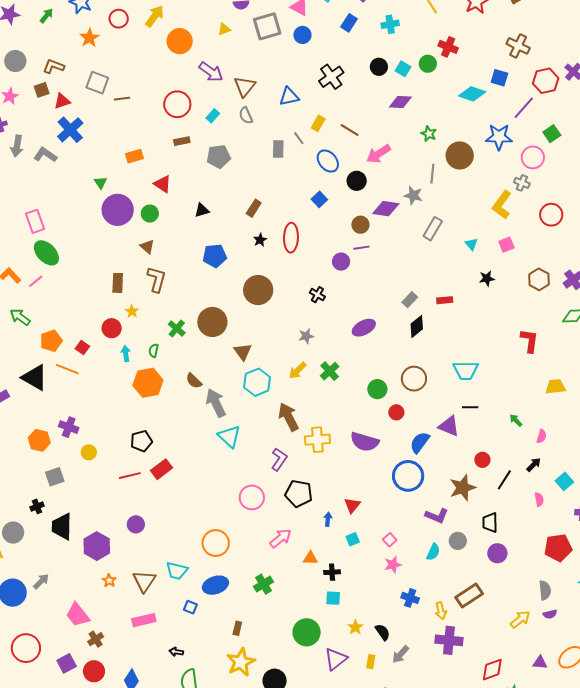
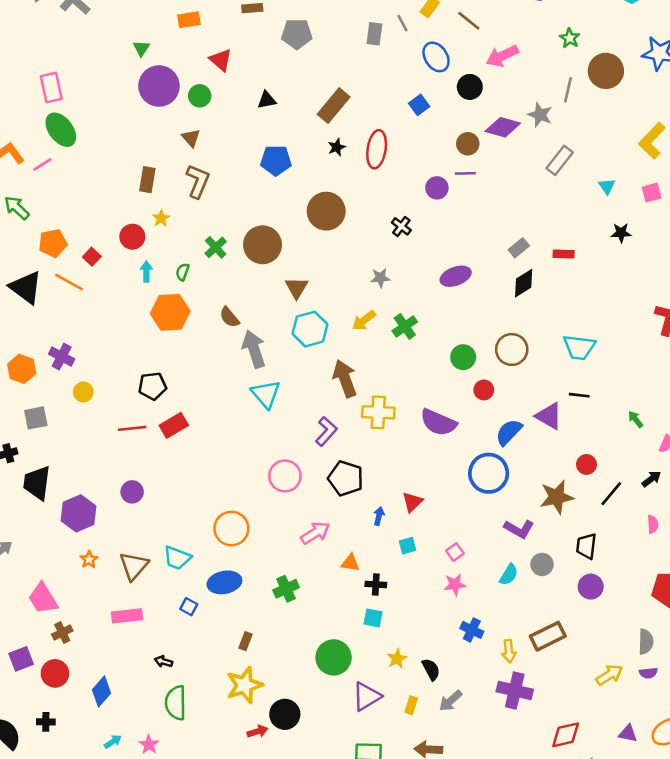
brown rectangle: (254, 208) -> (334, 106), size x1.5

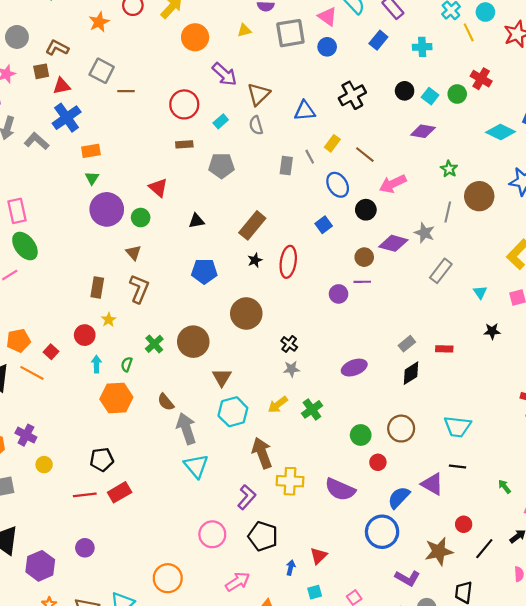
orange rectangle: (189, 20) -> (91, 151), moved
black cross: (401, 226) -> (289, 344), moved

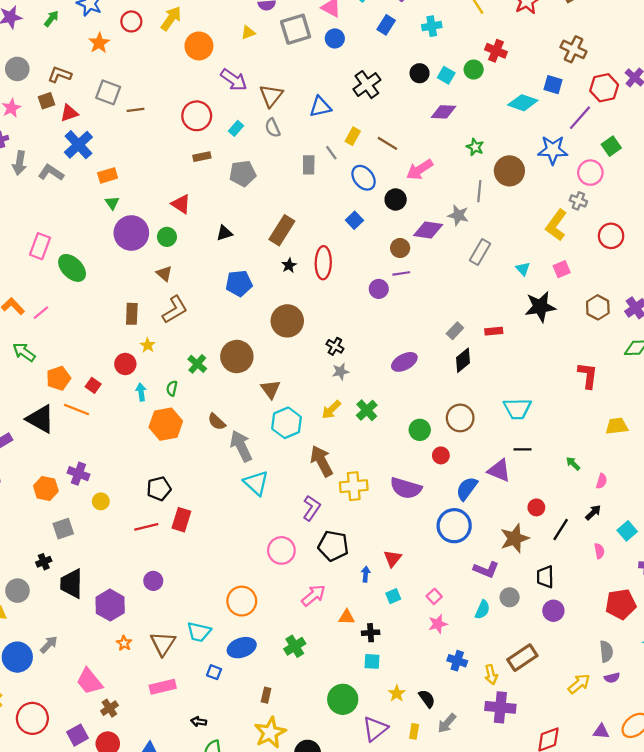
pink rectangle: (17, 211) -> (40, 246), turned 40
green ellipse: (25, 246) -> (72, 268), moved
brown L-shape: (139, 289) -> (175, 310), turned 44
black star: (492, 331) -> (540, 307), size x1.8
red rectangle: (120, 492) -> (181, 520), turned -35

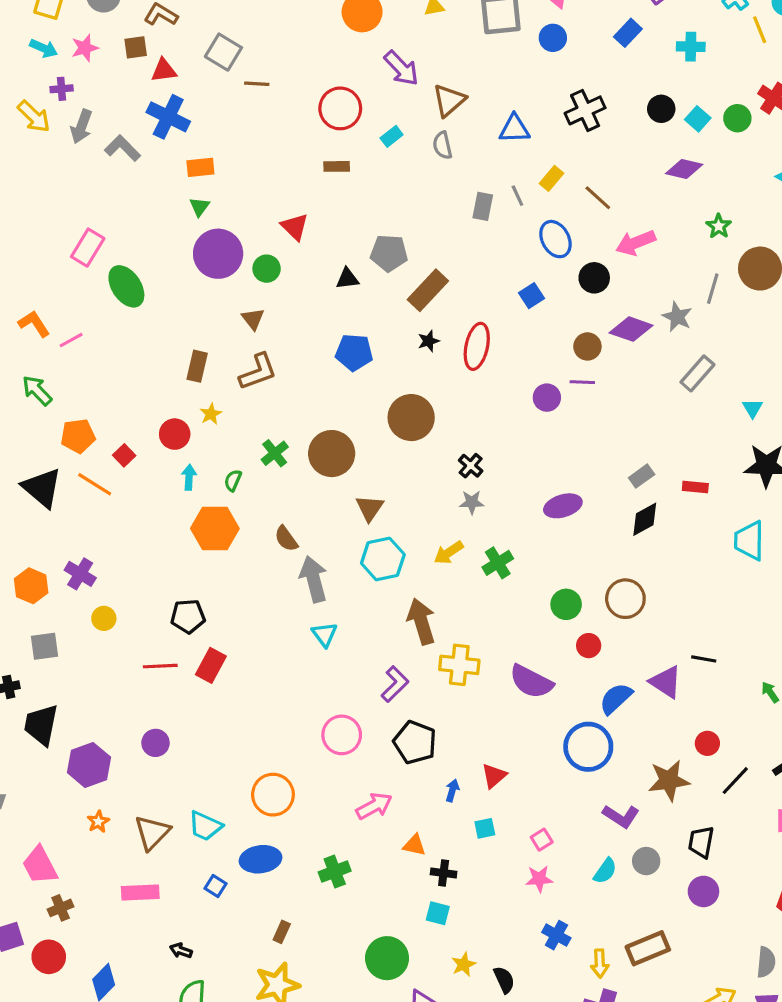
blue cross: (78, 145) -> (168, 117), turned -32
gray pentagon: (243, 173) -> (389, 253), moved
cyan trapezoid: (517, 409) -> (749, 541), moved, turned 80
cyan triangle: (256, 483) -> (325, 634), size x0.7

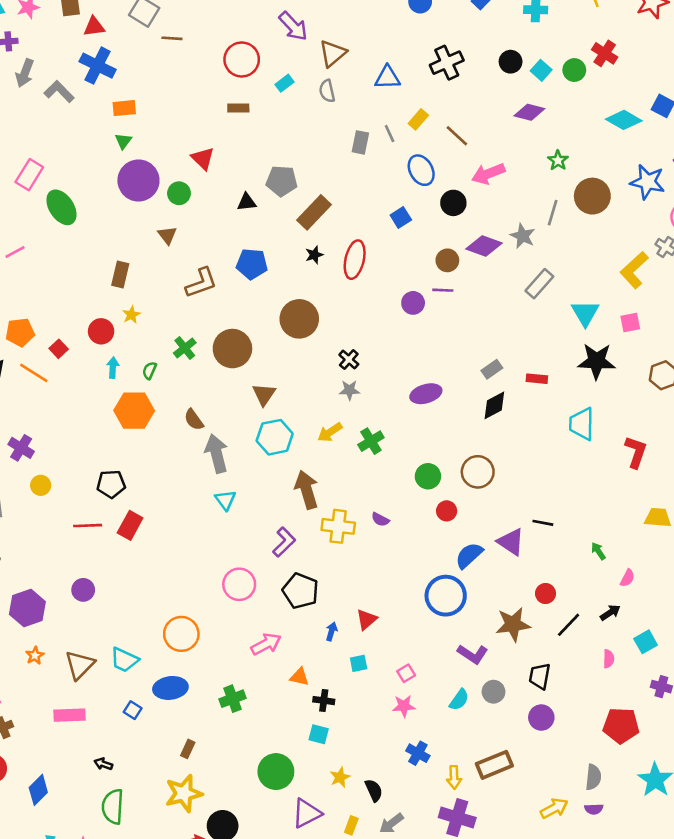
brown L-shape: (258, 372) -> (201, 283), moved
cyan triangle: (753, 408) -> (585, 313), size x1.6
purple semicircle: (531, 682) -> (380, 519), moved, size x0.5

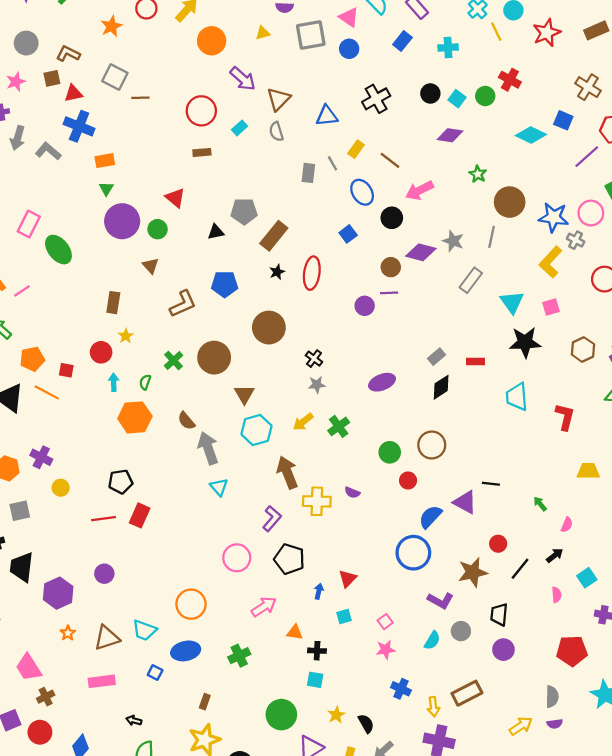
blue star: (648, 182) -> (554, 217), moved
gray line: (553, 213) -> (492, 237), moved
red square: (59, 349) -> (66, 370), turned -32
brown triangle: (80, 665) -> (107, 638), turned 32

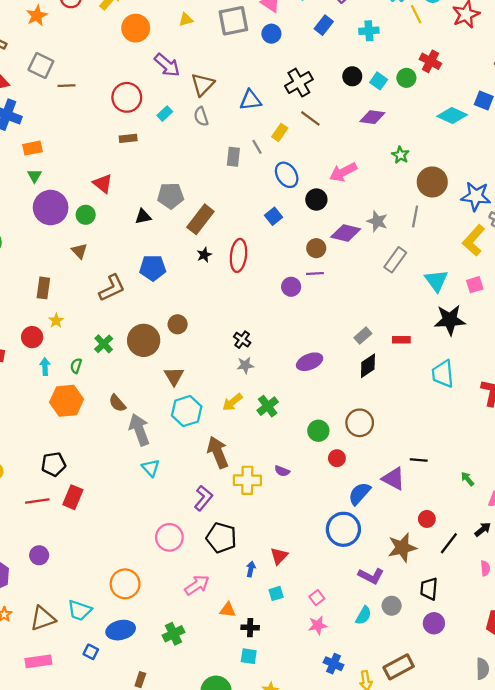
brown line: (390, 160) -> (310, 118), moved
brown circle: (269, 328) -> (178, 324), moved, size x0.6

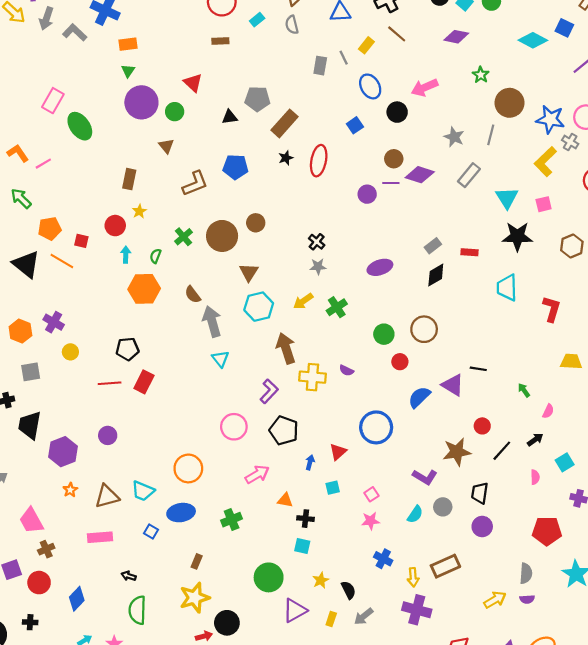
purple diamond: (346, 233) -> (420, 175), moved
blue circle: (343, 529) -> (376, 427), moved

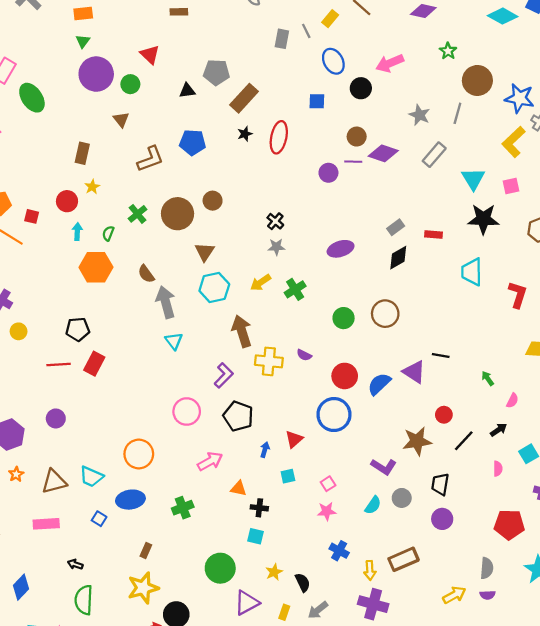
blue square: (355, 125) -> (317, 101), turned 35
red circle: (400, 362) -> (345, 376), moved, size x1.5

